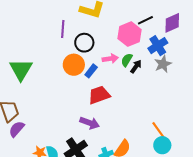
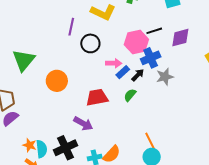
blue cross: (158, 46) -> (151, 58), moved
green semicircle: (127, 60) -> (130, 95), moved
orange circle: (74, 65) -> (57, 81), moved
blue rectangle: (91, 71) -> (123, 72), moved

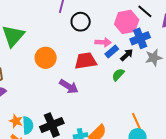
black line: (154, 31) -> (145, 11), turned 56
red trapezoid: (97, 97) -> (86, 61), moved
purple arrow: (83, 124) -> (69, 86), moved

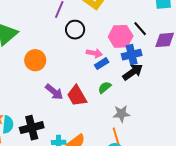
black arrow: (127, 55) -> (133, 72), moved, size x1.5
gray star: (154, 58) -> (121, 114), moved
red trapezoid: (86, 61) -> (77, 96), moved, turned -120

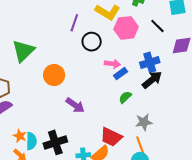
black line: (140, 29) -> (157, 26), moved
pink hexagon: (121, 36) -> (126, 28), moved
red trapezoid: (77, 96) -> (111, 137), moved, turned -30

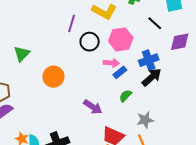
pink hexagon: (126, 28) -> (121, 39), moved
green triangle: (23, 51) -> (22, 54), size x0.7
purple arrow: (75, 105) -> (93, 107), moved

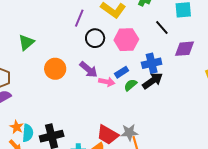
pink arrow: (111, 63) -> (107, 82), moved
green semicircle: (125, 96) -> (131, 85), moved
purple arrow: (93, 107) -> (89, 69), moved
gray star: (145, 120) -> (129, 132), moved

